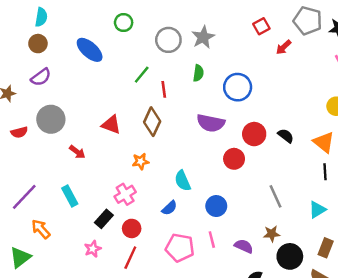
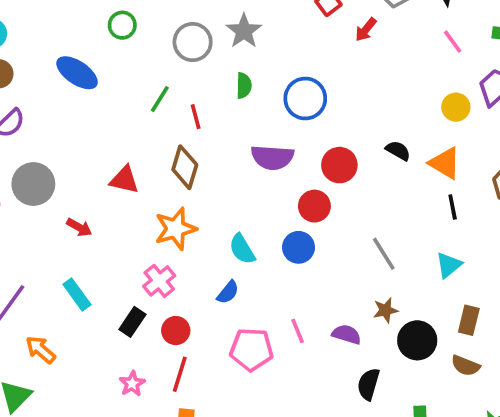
black semicircle: (286, 136) -> (398, 151), moved
orange star: (141, 161) -> (176, 229), size x1.6
blue circle: (216, 206) -> (299, 247), moved
pink star: (93, 249) -> (132, 384), moved

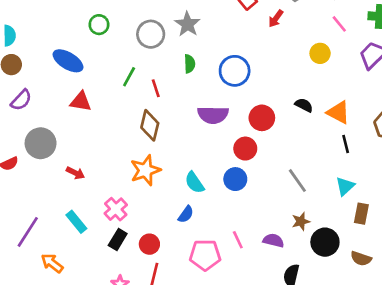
yellow circle: (456, 107) -> (320, 53), moved
red triangle: (124, 180) -> (81, 102), moved
pink cross: (159, 281) -> (116, 209), moved
brown rectangle: (469, 320) -> (361, 214), moved

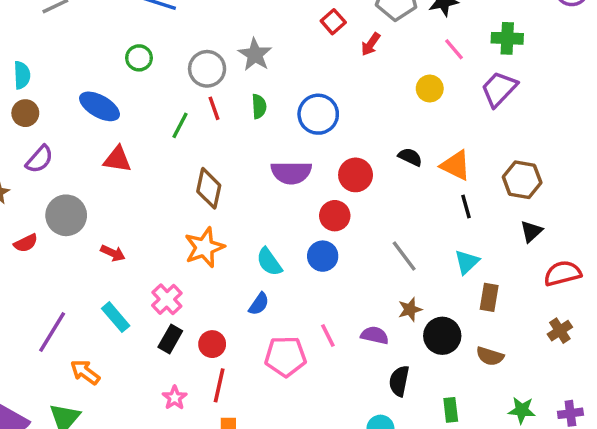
red line: (156, 88) -> (214, 108), moved

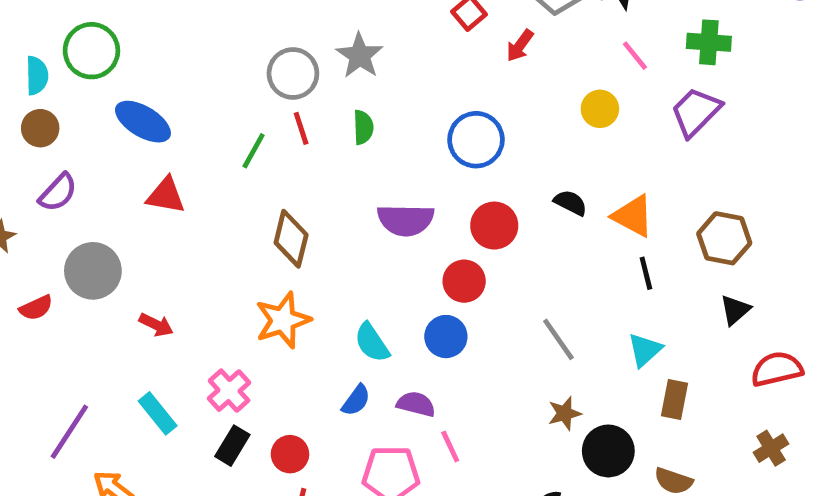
green circle: (139, 58) -> (91, 51), moved, size x1.5
blue circle: (318, 114) -> (476, 140), moved
purple semicircle: (375, 335) -> (416, 404), moved

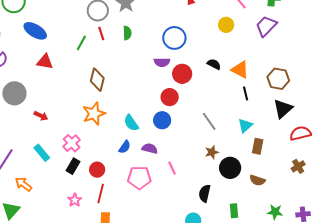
purple semicircle: (406, 220) -> (162, 62), moved, size x0.7
black triangle: (735, 310) -> (283, 109), size x1.5
pink line: (450, 447) -> (172, 168), moved

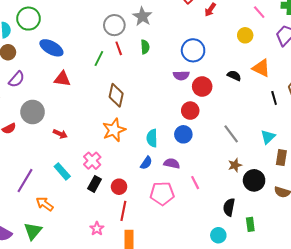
orange triangle: (240, 70) -> (261, 68), moved
black line: (246, 93) -> (274, 98), moved
cyan semicircle: (131, 123) -> (152, 138), turned 36
pink star: (75, 200) -> (97, 229), moved
green rectangle: (234, 211) -> (250, 224), moved

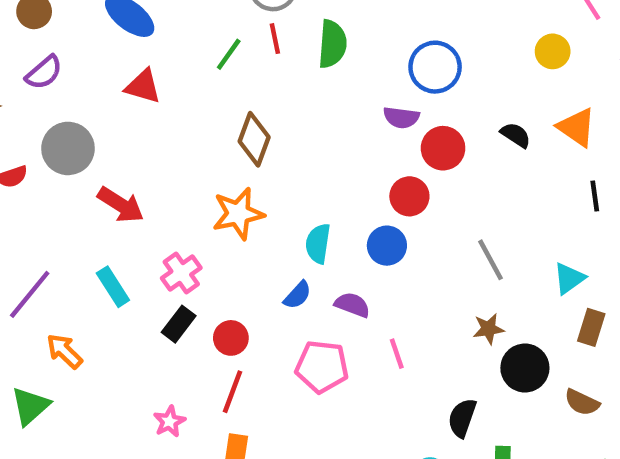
green semicircle: (145, 47) -> (332, 44), size x1.5
red arrow: (60, 134) -> (121, 205), size x1.5

